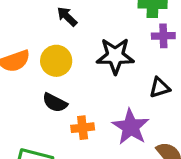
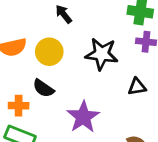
purple star: (131, 127) -> (83, 117), moved
orange cross: (83, 128) -> (19, 106), moved

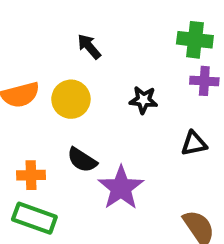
black star: (102, 54) -> (143, 100), size x0.6
black semicircle: (43, 88) -> (82, 160), moved

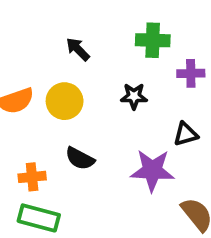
green cross: (195, 40) -> (153, 40), moved
purple star: (121, 188) -> (152, 170), moved, turned -30

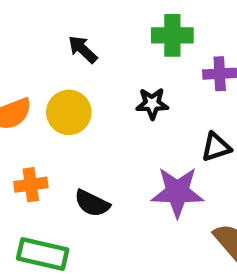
black semicircle: (80, 158) -> (92, 203), moved
orange cross: (32, 177) -> (31, 185), moved

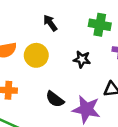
black semicircle: (92, 203) -> (55, 99), moved

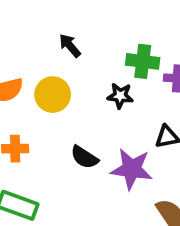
green cross: (100, 25) -> (143, 61), moved

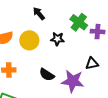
green cross: (143, 61) -> (79, 22), turned 30
black star: (120, 96) -> (57, 39), moved

